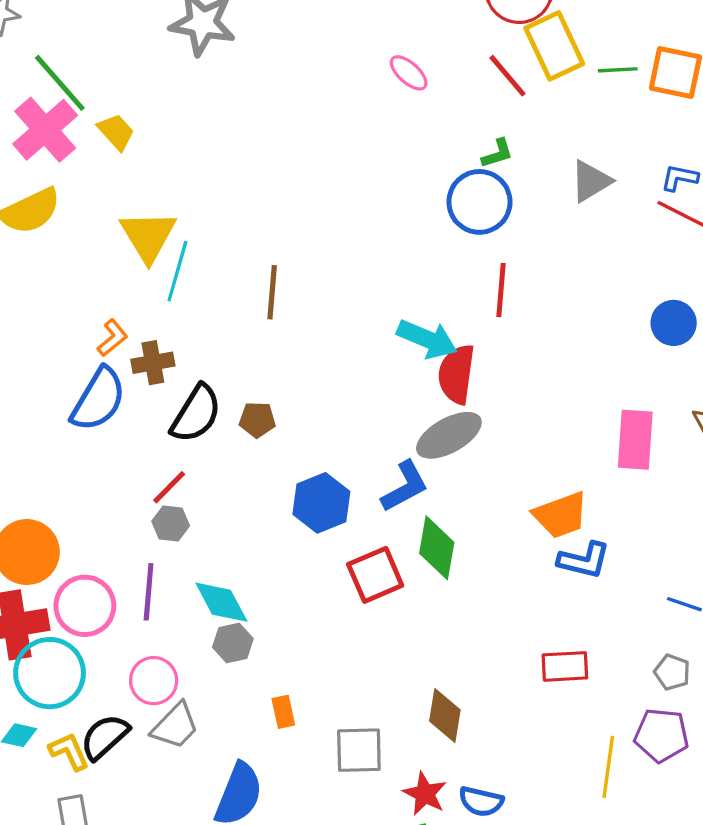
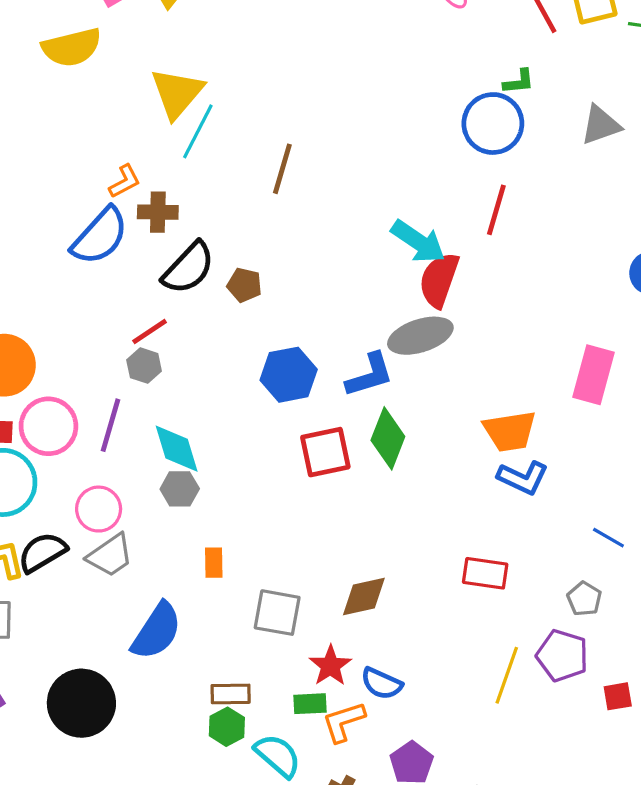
brown diamond: (445, 716) -> (364, 596), turned 57

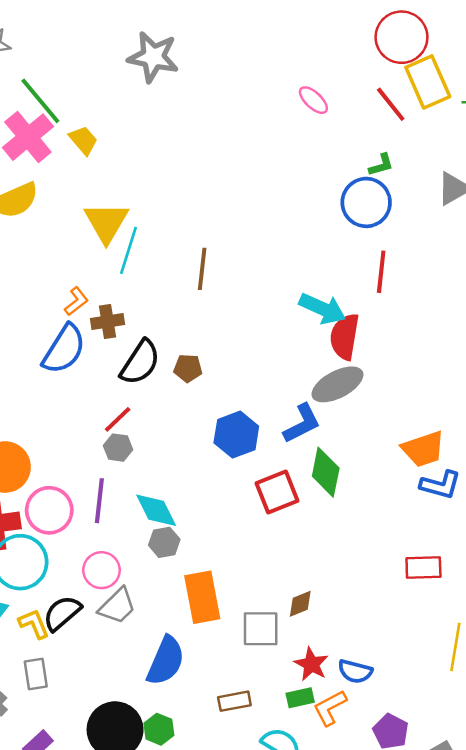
orange rectangle: (214, 563) -> (202, 597), size x2.0
brown diamond: (364, 596) -> (300, 604), moved, size x0.7
green hexagon: (227, 727) -> (159, 729), moved

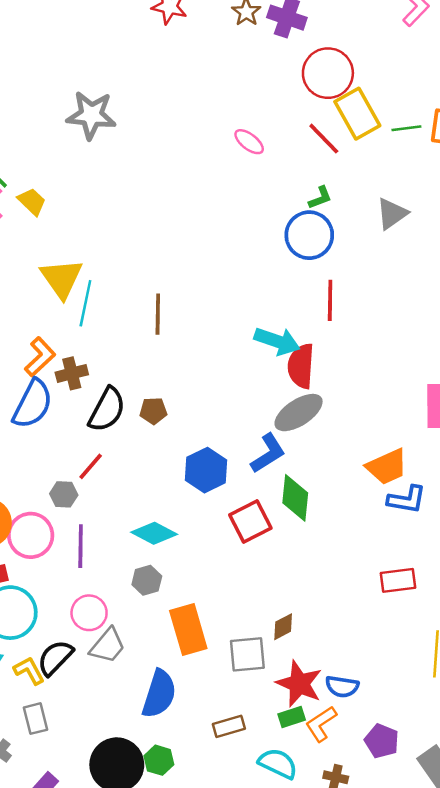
orange L-shape: (76, 301) -> (40, 357), size x1.4
gray hexagon: (118, 448) -> (64, 494), moved
pink circle: (49, 510) -> (31, 535), moved
cyan diamond: (156, 510) -> (154, 533), moved, turned -30
red star: (311, 664) -> (299, 684), size x1.4

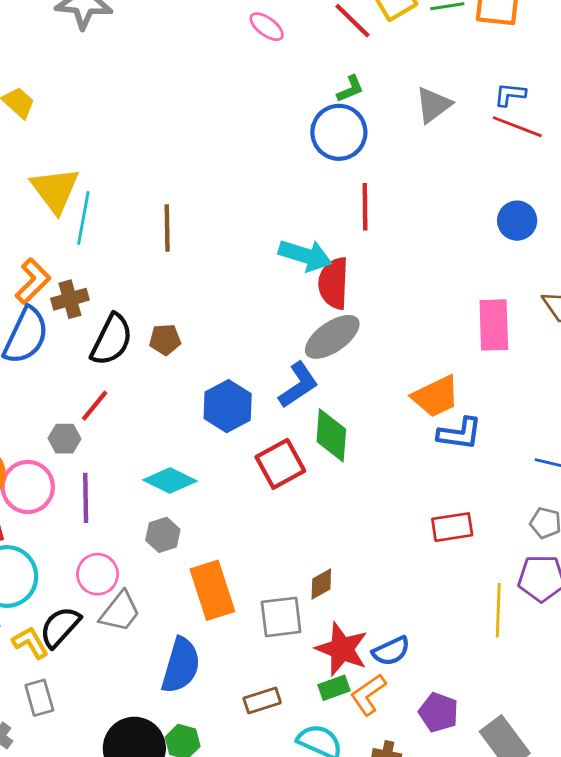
blue semicircle: (342, 687) -> (391, 651), turned -32

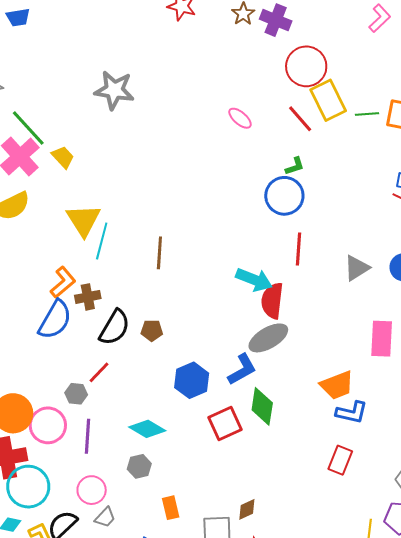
gray triangle: (433, 105) -> (357, 268), moved
red rectangle: (452, 527) -> (340, 460), moved, turned -64
orange rectangle: (212, 590) -> (171, 508), size x0.6
gray trapezoid: (120, 612) -> (105, 517), size x0.7

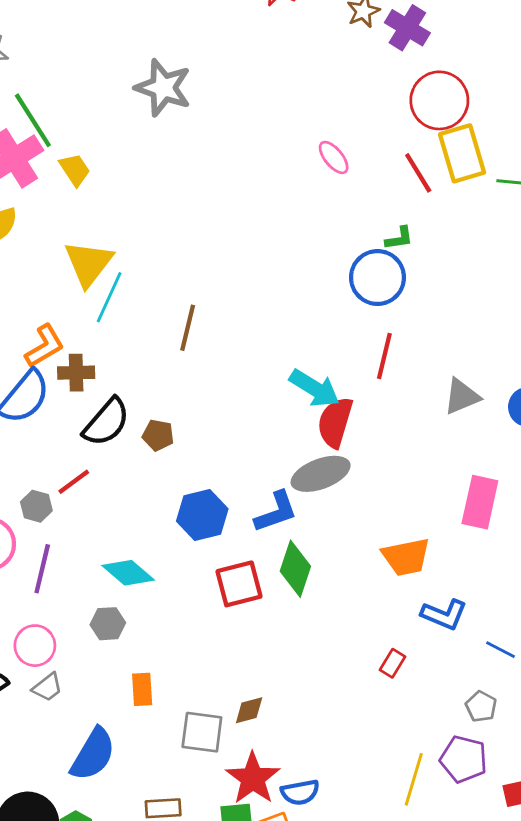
blue L-shape: (352, 412) -> (444, 615), moved
red rectangle: (340, 460) -> (393, 663), size x0.7

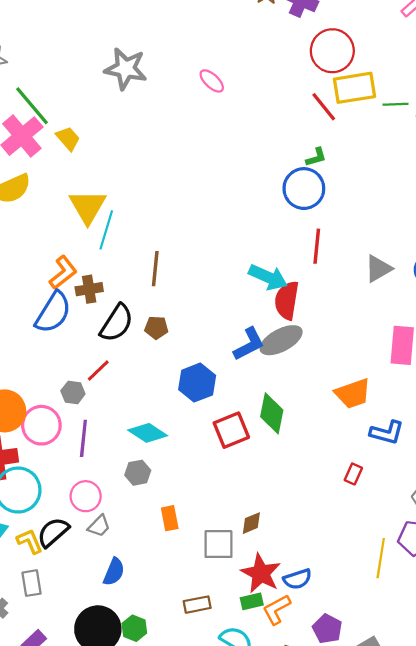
yellow rectangle: (462, 153) -> (354, 88), turned -75
pink ellipse: (334, 157) -> (212, 81), moved
brown line: (188, 328) -> (155, 269), moved
blue L-shape: (276, 512) -> (249, 344), moved
blue semicircle: (93, 754) -> (114, 572), moved, size x0.7

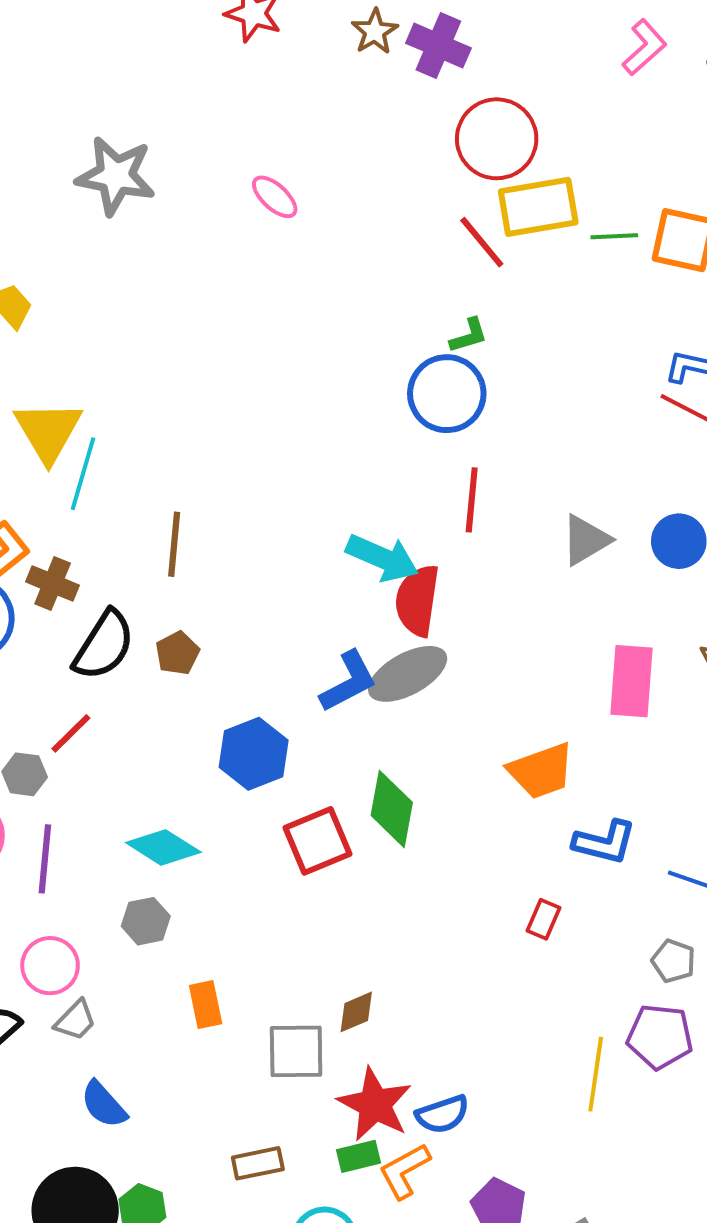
brown cross: (89, 289) -> (53, 583), turned 32
brown pentagon: (156, 328) -> (177, 653), turned -30
blue semicircle: (114, 572) -> (104, 1105), turned 116

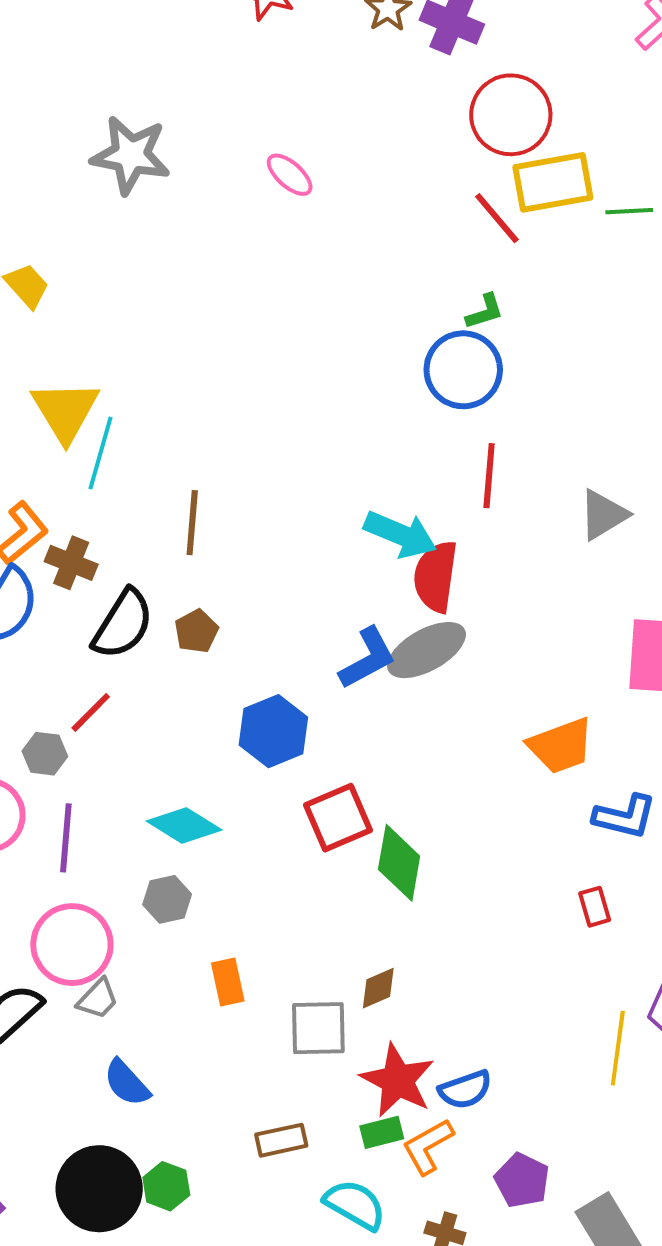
green diamond: (392, 809) -> (399, 863), moved
red rectangle: (544, 919) -> (595, 907), moved, turned -39
pink circle: (50, 966) -> (72, 945), size x1.4

